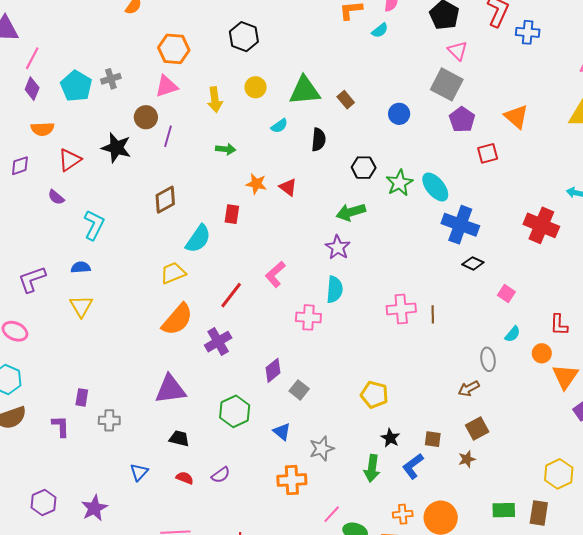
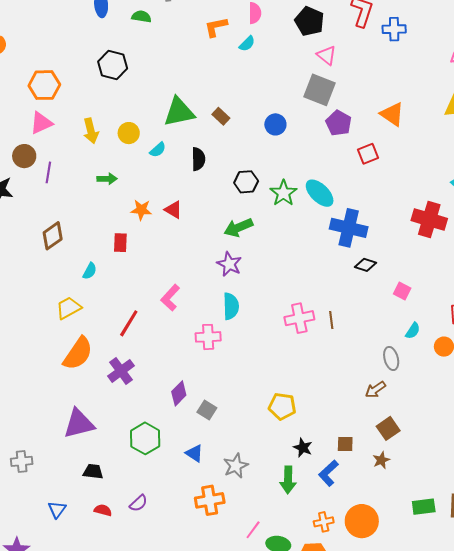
yellow circle: (256, 87) -> (129, 133), moved
cyan semicircle: (198, 239) -> (90, 271), size x0.6

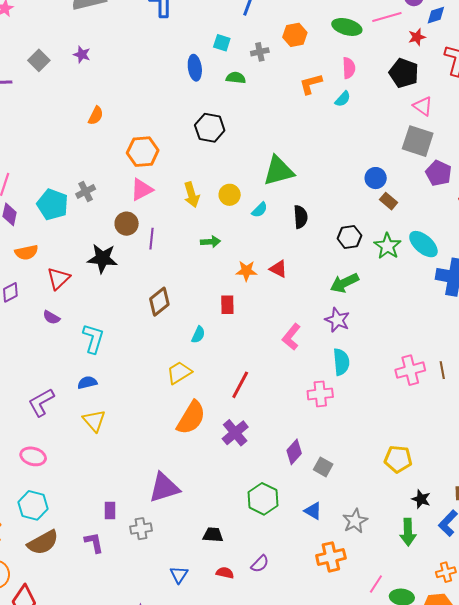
brown rectangle: (221, 116) -> (389, 201), moved
pink L-shape: (170, 298) -> (291, 337), moved
purple triangle: (79, 424) -> (164, 488), moved

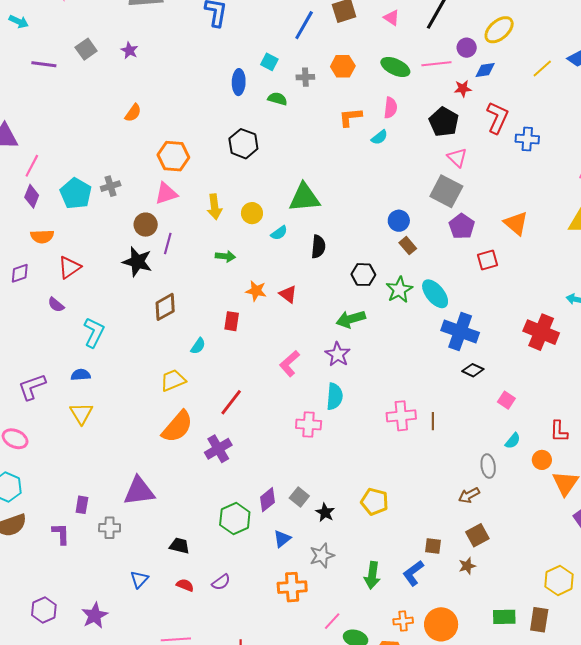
black star: (102, 259) -> (137, 262), moved
purple diamond: (294, 452) -> (267, 500), moved
black star: (421, 499) -> (325, 512), moved
blue triangle: (313, 511) -> (282, 539), turned 42

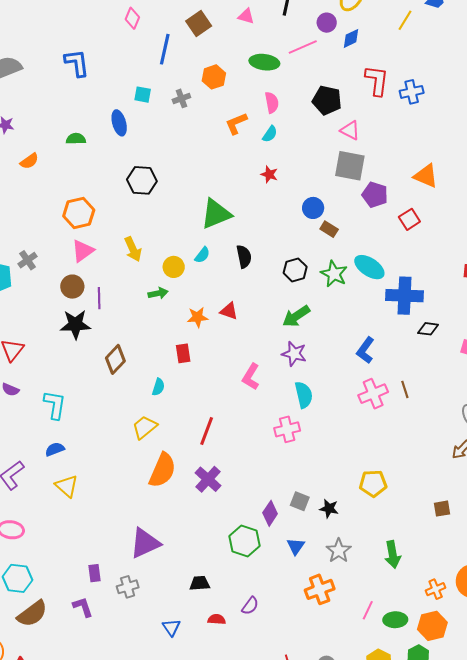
red star: (463, 89) -> (269, 174), moved, turned -30
green semicircle: (277, 99) -> (76, 139), moved
orange semicircle: (133, 113) -> (29, 161), moved, turned 36
yellow circle: (252, 213) -> (174, 267), moved
blue L-shape: (413, 573) -> (365, 350), moved

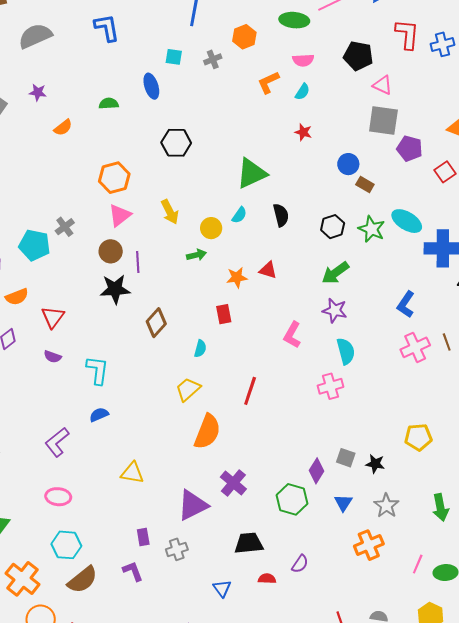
pink semicircle: (272, 103) -> (303, 60), turned 100
purple cross: (208, 479) -> (233, 483), moved
yellow triangle: (67, 486) -> (132, 473), moved, turned -30
black trapezoid: (200, 583) -> (249, 543), size x1.4

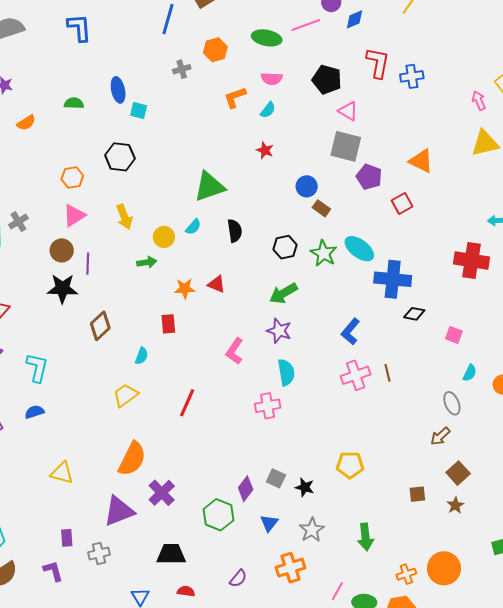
cyan square: (174, 57) -> (139, 110), moved
black hexagon: (176, 143) -> (120, 157), moved
orange hexagon: (114, 178) -> (72, 178), size x0.7
orange semicircle: (207, 432) -> (132, 459), moved
purple semicircle: (300, 564) -> (238, 578), moved

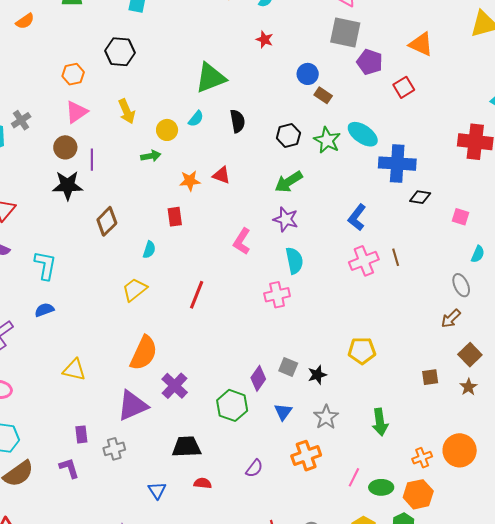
black star: (305, 487) -> (317, 375), turned -30

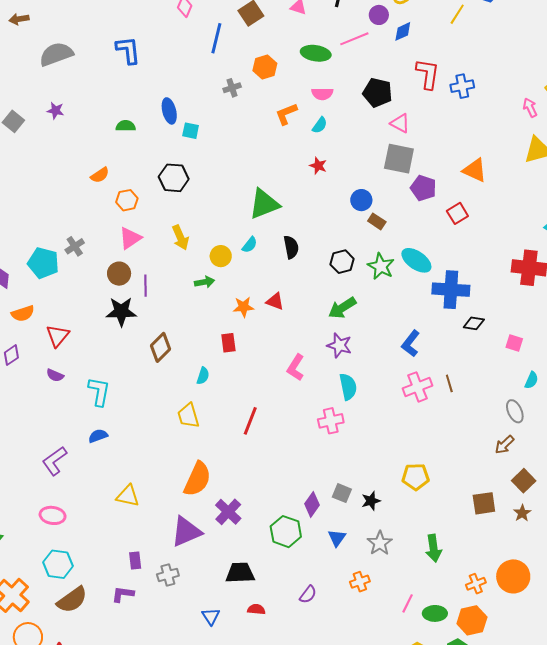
orange semicircle: (25, 21) -> (100, 175), moved
yellow trapezoid: (135, 290) -> (188, 416), turned -68
brown square: (430, 377) -> (484, 503), size x1.4
orange cross: (306, 456) -> (360, 582), size x0.7
purple L-shape: (69, 468) -> (123, 594), turned -65

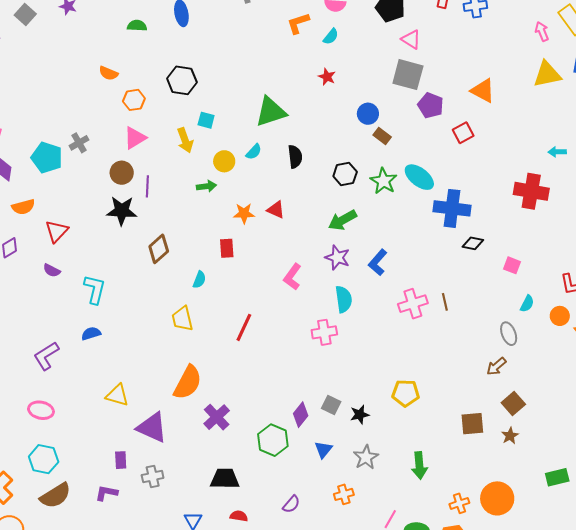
cyan square: (191, 131) -> (206, 120), moved
orange semicircle: (100, 175) -> (108, 73), turned 54
blue L-shape: (411, 343) -> (378, 262), moved
purple triangle: (186, 532) -> (152, 427), moved, turned 44

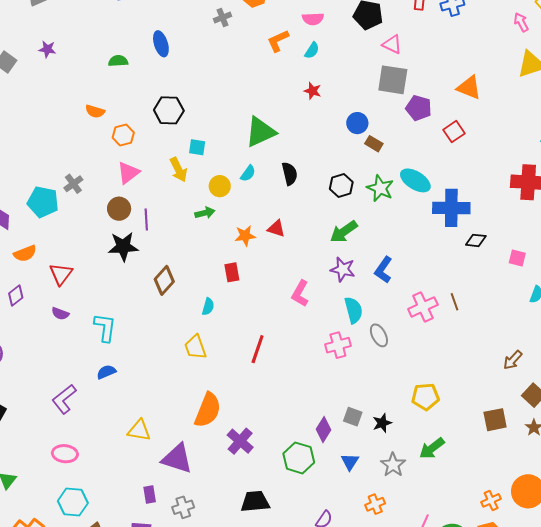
gray ellipse: (509, 334) -> (379, 335), moved
green arrow: (419, 465) -> (432, 448), moved, turned 64

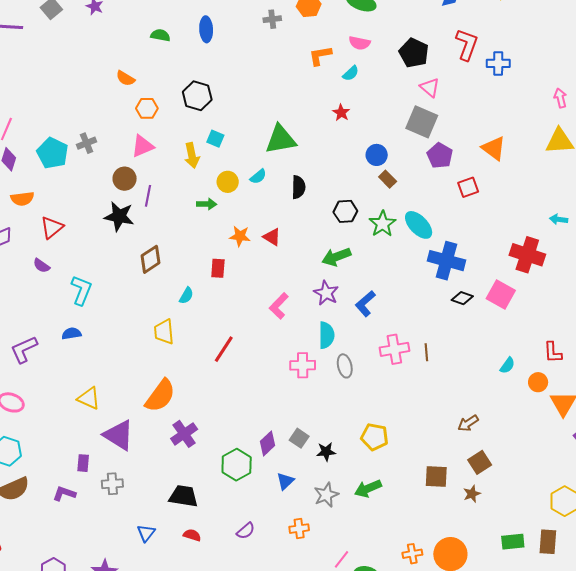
pink square: (517, 258) -> (501, 295), moved, size x1.6

